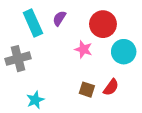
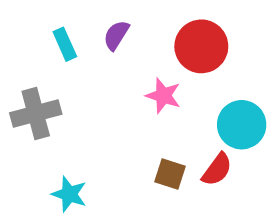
cyan rectangle: (33, 23) -> (65, 44), size x0.6
cyan circle: (124, 52) -> (242, 125), moved
cyan star: (35, 100) -> (69, 194), turned -30

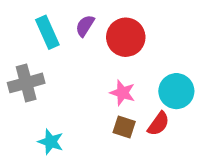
cyan rectangle: (65, 44) -> (47, 32), size x1.4
red circle: (201, 46) -> (126, 37), moved
pink star: (163, 96) -> (122, 93), moved

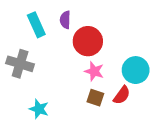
purple semicircle: (85, 26) -> (65, 20), turned -30
red circle: (126, 37) -> (88, 41), moved
gray cross: (26, 83) -> (20, 64), turned 32

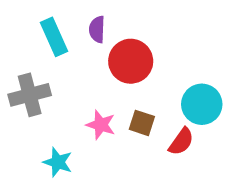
gray cross: (20, 64) -> (30, 95), turned -32
pink star: (94, 71) -> (101, 125), moved
brown square: (95, 98) -> (142, 123), moved

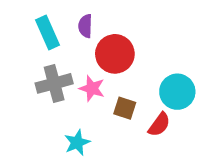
gray cross: (30, 95) -> (54, 83), moved
pink star: (101, 125) -> (92, 88), moved
cyan star: (58, 162) -> (77, 143), moved, turned 30

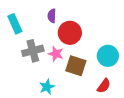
cyan rectangle: (48, 33) -> (15, 24), moved
brown square: (125, 108) -> (76, 66), size x1.5
red semicircle: (159, 125) -> (104, 86), moved

